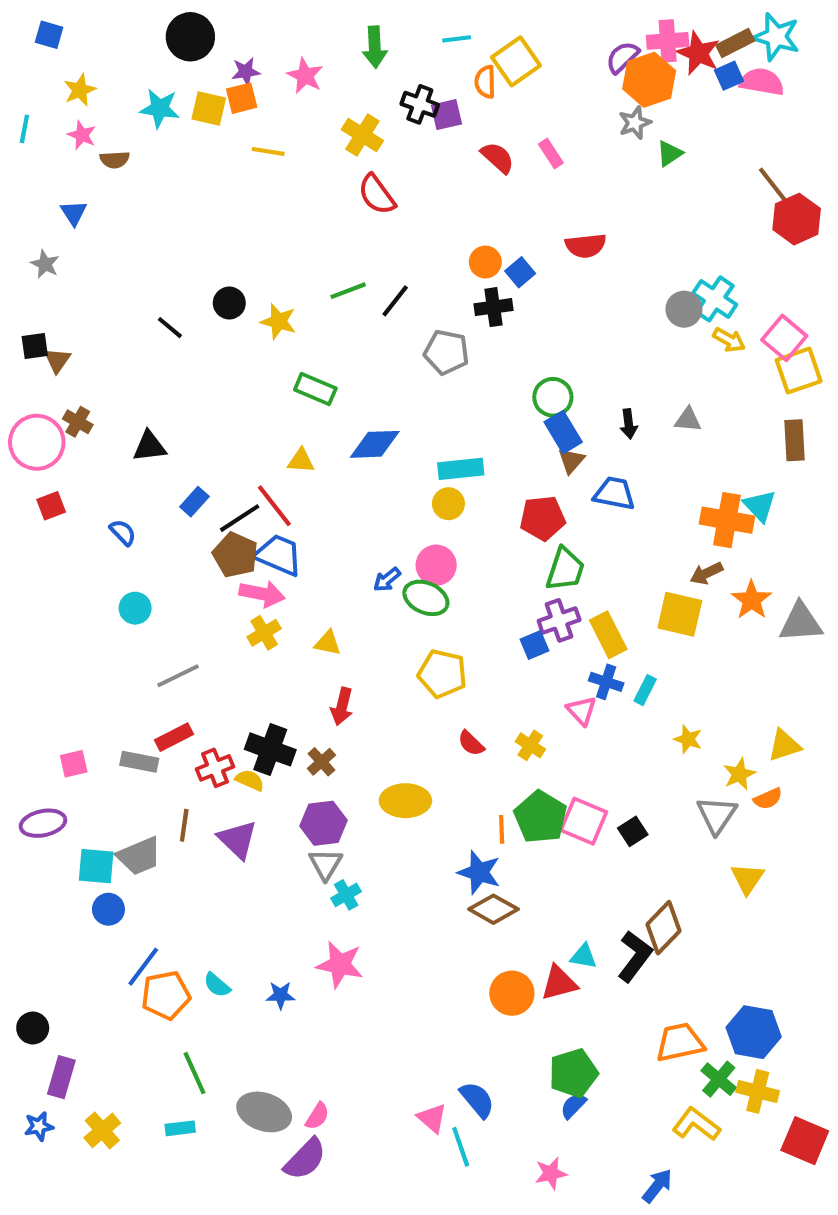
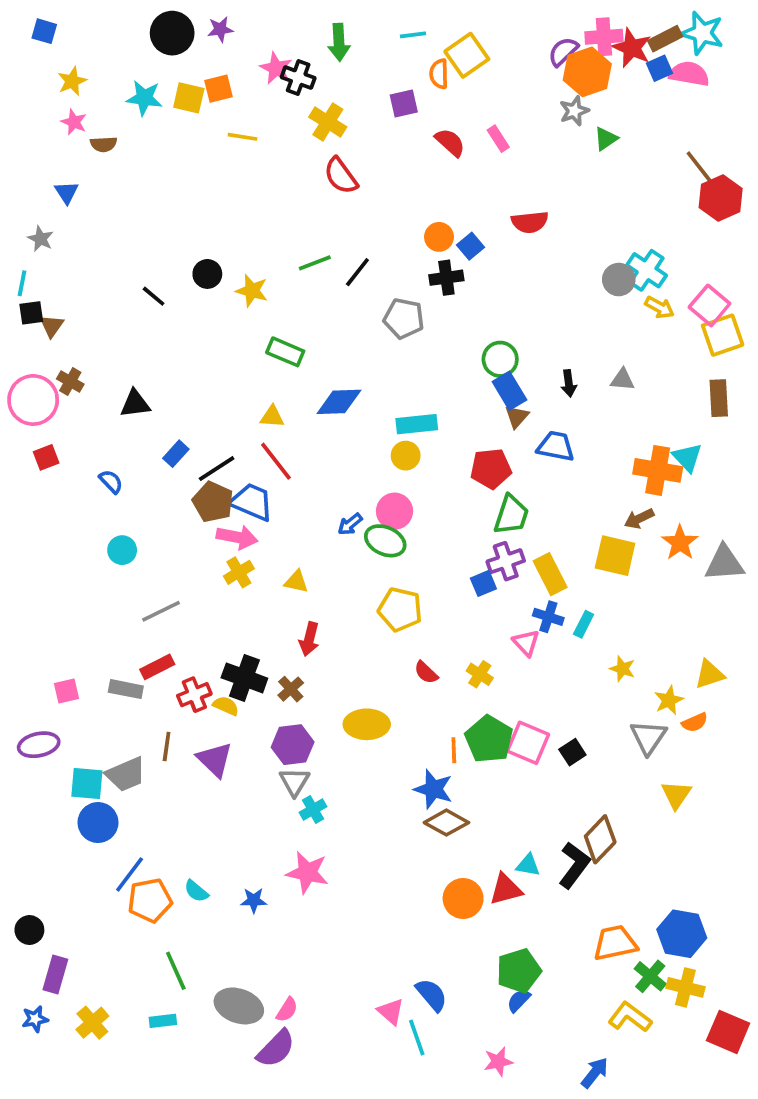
purple star: (246, 72) -> (220, 29), moved
black cross: (420, 104) -> (298, 78), moved
cyan line: (24, 129) -> (22, 283), moved
red line: (274, 506) -> (276, 461), moved
blue circle: (108, 909) -> (98, 823), size x1.4

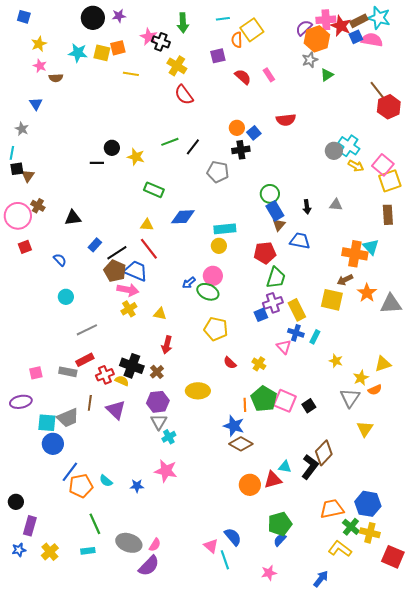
black line: (154, 296) -> (97, 163), moved, turned -40

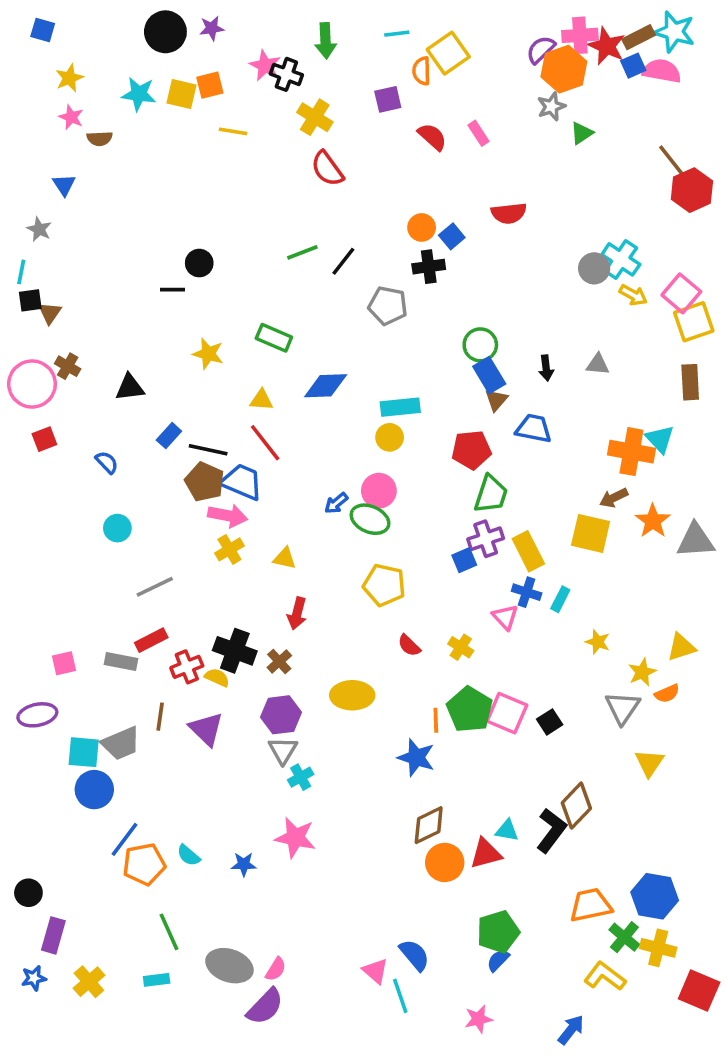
yellow star: (136, 157) -> (208, 354), moved
black line: (117, 253) -> (208, 450), turned 45
brown diamond: (241, 444) -> (429, 825), moved, turned -55

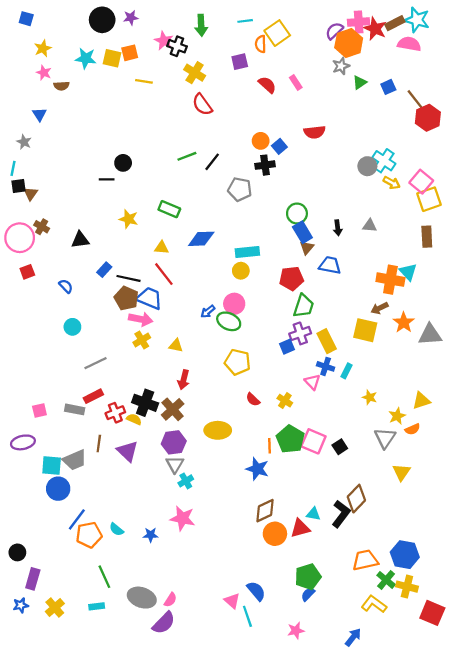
blue square: (633, 66) -> (388, 87), moved
brown cross: (279, 661) -> (173, 409), size x1.5

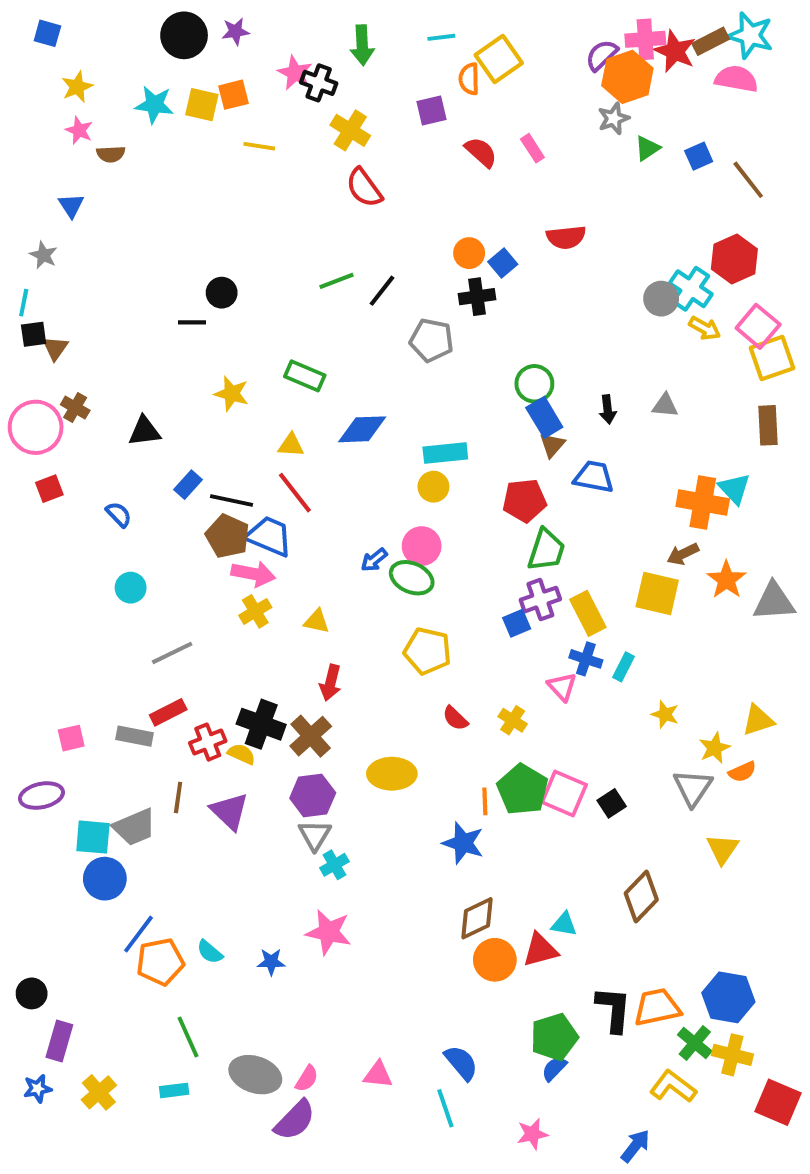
red hexagon: (428, 118) -> (734, 259), moved
black L-shape: (341, 514) -> (614, 1009), moved, turned -32
pink triangle: (232, 601) -> (378, 1075), moved, turned -35

